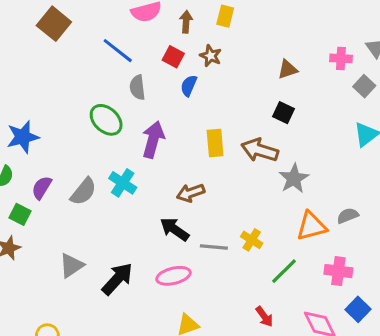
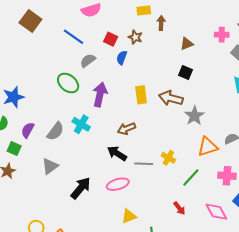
yellow rectangle: (225, 16) -> (144, 10), turned 72
brown arrow: (186, 22) -> (161, 23), moved
gray semicircle: (137, 87) -> (88, 61), turned 63
gray triangle: (72, 265) -> (50, 166), moved

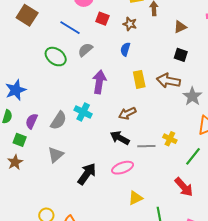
red square: (111, 39) -> (102, 19), moved
blue semicircle: (122, 58) -> (125, 49), moved
green ellipse: (68, 83) -> (56, 57), moved
red arrow: (179, 208) -> (184, 187), size x1.5

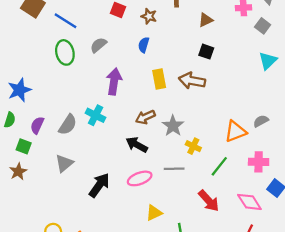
blue line: (70, 28) -> (65, 21), moved
green ellipse: (56, 57) -> (65, 52), turned 40
gray star: (192, 96) -> (173, 126), moved
gray line: (146, 146) -> (174, 169), moved

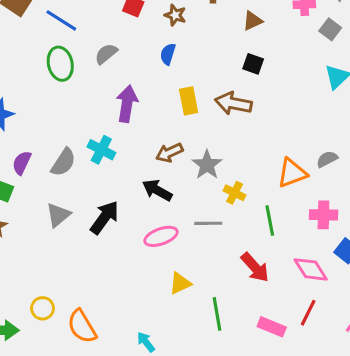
green line: (219, 166) -> (270, 220), turned -50
black arrow: (99, 185) -> (105, 217), moved

